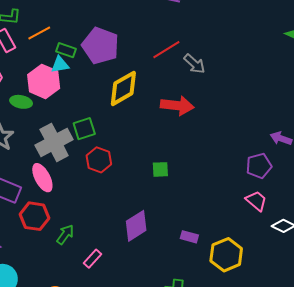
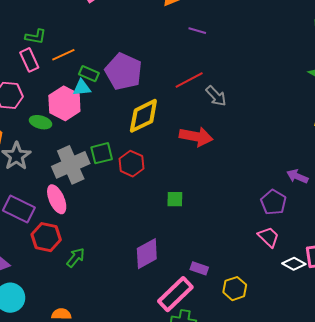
red hexagon: (99, 160) -> (132, 164), moved
purple pentagon: (259, 166) -> (273, 202), turned -30
yellow hexagon: (226, 255) -> (235, 289), size x0.7
pink rectangle: (92, 259) -> (175, 294), moved, size x1.8

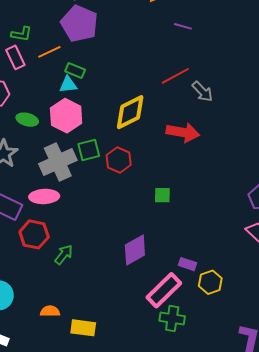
purple pentagon: (124, 72) -> (79, 24), moved
pink hexagon: (64, 103) -> (66, 116), moved
pink ellipse: (57, 199) -> (44, 196), turned -68
yellow hexagon: (235, 289) -> (210, 282), moved

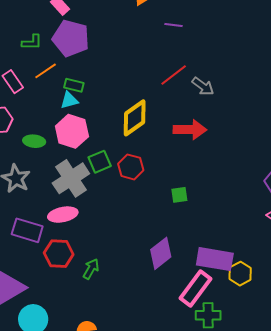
green L-shape: (21, 34) -> (32, 42), moved
purple rectangle: (187, 264) -> (215, 259), size x2.0

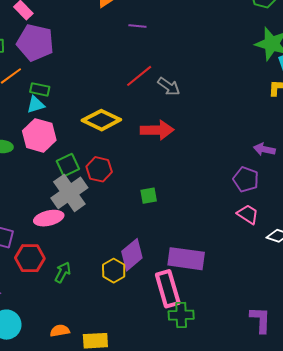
yellow diamond: (135, 118) -> (101, 120), turned 63
gray cross: (71, 178) -> (69, 193), moved
pink ellipse: (63, 215) -> (49, 218), moved
yellow hexagon: (240, 274) -> (114, 271), moved
pink rectangle: (196, 289) -> (168, 289), turned -51

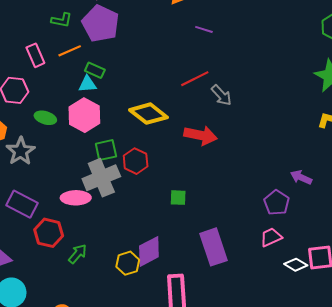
pink trapezoid: (248, 214) -> (271, 237), turned -70
purple rectangle: (186, 259) -> (214, 247), moved, turned 51

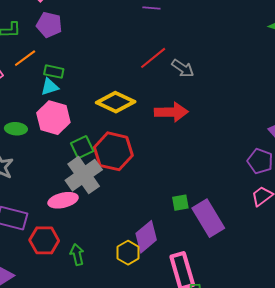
purple pentagon: (101, 24) -> (49, 25), size x0.7
red hexagon: (136, 161) -> (113, 151), size x1.5
green square: (178, 198) -> (180, 203), moved
green arrow: (78, 254) -> (77, 255), turned -40

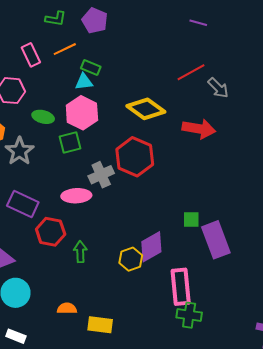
green square: (82, 147) -> (70, 142), moved
gray cross: (84, 175) -> (101, 175), size x0.7

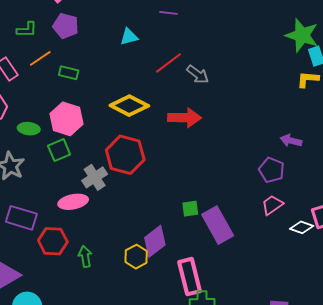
cyan triangle: (84, 82) -> (129, 37), moved

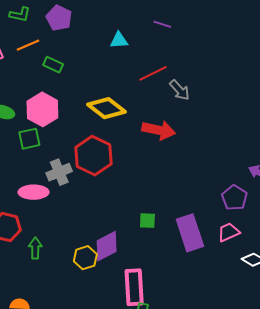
purple rectangle: (218, 225) -> (190, 233), moved

